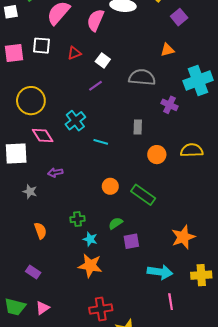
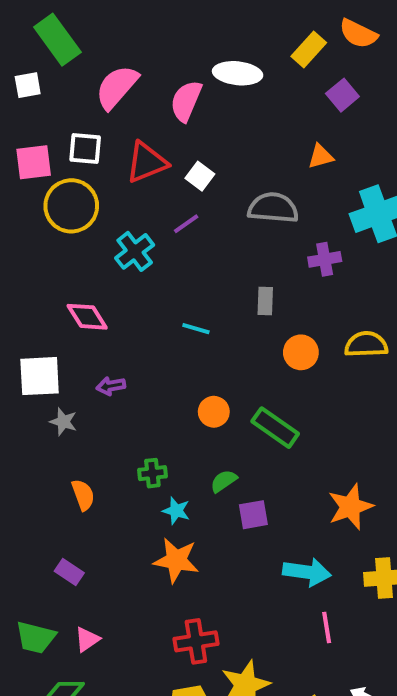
red triangle: (74, 53) -> (146, 162), size x1.6
yellow circle: (31, 101) -> (71, 206), moved
purple cross: (170, 105) -> (325, 259), turned -35
cyan cross: (75, 121) -> (135, 251), moved
white square: (16, 153) -> (40, 376), moved

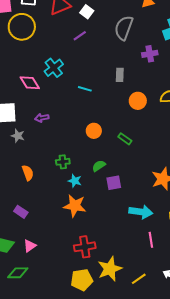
gray semicircle: (273, 208) -> (124, 28), turned -75
cyan cross: (135, 251) -> (54, 68), moved
green rectangle: (275, 428) -> (125, 139), size x0.6

